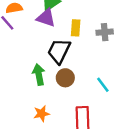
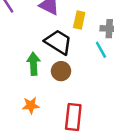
black trapezoid: (59, 51) -> (58, 42), turned 88
cyan line: (103, 85) -> (101, 50), moved

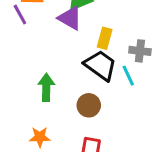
black trapezoid: (58, 42) -> (100, 65), moved
brown circle: (61, 71) -> (89, 105), moved

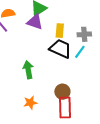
cyan line: (128, 76) -> (80, 52), turned 72
brown circle: (89, 105) -> (62, 92), moved

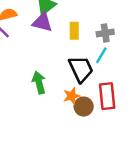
black trapezoid: (60, 49) -> (81, 69), moved, turned 45
orange star: (30, 103) -> (72, 96), moved
red rectangle: (65, 107) -> (107, 96), moved

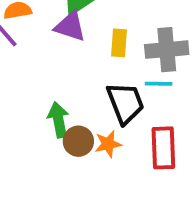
gray cross: (105, 33) -> (167, 50), size x1.5
cyan line: (101, 55) -> (159, 84), turned 56
brown circle: (84, 107) -> (78, 141), moved

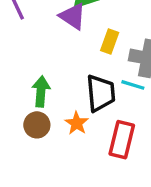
brown circle: (78, 141) -> (37, 125), moved
orange star: (108, 144) -> (77, 123), turned 30

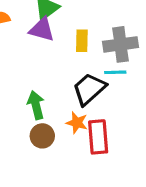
black trapezoid: (101, 93) -> (89, 89), turned -108
red rectangle: (122, 140) -> (98, 137), moved

